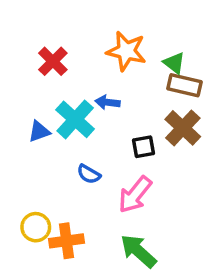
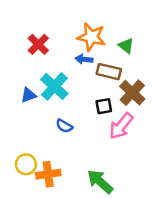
brown rectangle: (185, 85) -> (109, 72), moved
blue arrow: (108, 102) -> (84, 59), moved
pink arrow: (135, 195) -> (121, 126), moved

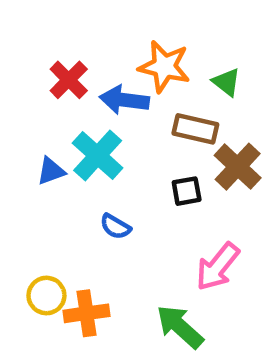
blue arrow: (84, 59) -> (124, 100), moved, size x1.5
pink arrow: (121, 126) -> (218, 267), moved

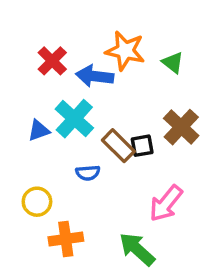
brown rectangle: (195, 129) -> (118, 146), moved, turned 32
blue semicircle: (115, 227) -> (88, 173), turned -35
yellow circle: (46, 296) -> (37, 202), moved

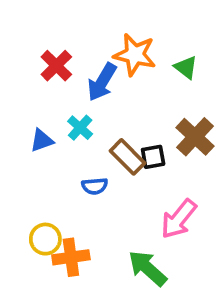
blue arrow: (95, 76) -> (102, 82), turned -66
cyan cross: (74, 119) -> (80, 128), size x0.6
yellow circle: (37, 202) -> (45, 239), moved

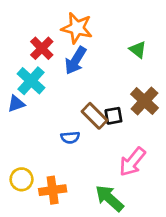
orange star: (135, 55) -> (77, 28), moved
cyan cross: (80, 128) -> (31, 81), moved, size x1.5
blue triangle: (42, 140) -> (16, 104), moved
yellow circle: (45, 239) -> (22, 179), moved

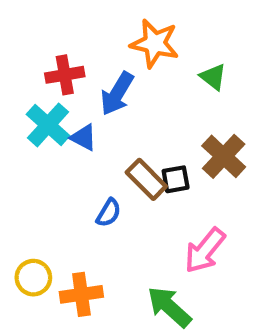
orange star: (77, 28) -> (155, 43), moved
red cross: (42, 48) -> (65, 75), turned 35
blue triangle: (16, 104) -> (84, 138), moved, turned 48
blue semicircle: (70, 137) -> (109, 213), turned -54

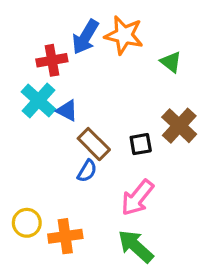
blue arrow: (117, 94) -> (85, 37), moved
brown rectangle: (146, 179) -> (94, 144), moved
pink arrow: (205, 250) -> (137, 198), moved

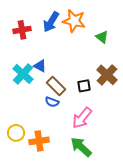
red cross: (52, 60) -> (22, 30), moved
cyan cross: (39, 101) -> (23, 74), moved
blue semicircle: (87, 171) -> (52, 102), turned 80

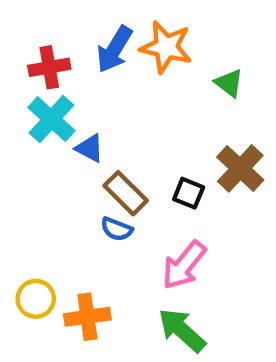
cyan cross: (23, 74) -> (51, 119), moved
black square: (84, 86) -> (189, 193), turned 32

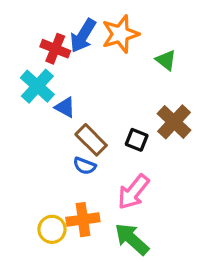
orange star: (166, 47) -> (120, 34), turned -30
red cross: (49, 67) -> (55, 49), moved, turned 32
yellow circle: (36, 299) -> (52, 229), moved
orange cross: (87, 317) -> (83, 220), moved

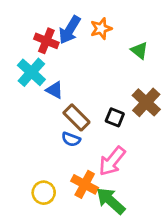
orange star: (120, 34) -> (101, 29), size x0.7
orange cross: (83, 220) -> (85, 184), moved, turned 36

